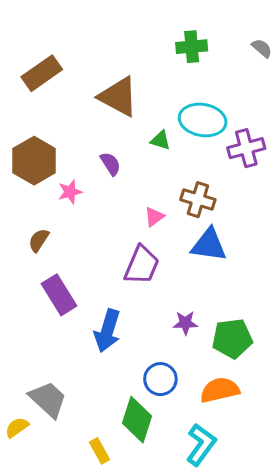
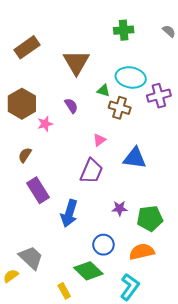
brown triangle: (118, 97) -> (76, 62), turned 32
brown cross: (198, 200) -> (120, 108), moved
green diamond: (137, 420) -> (88, 271), turned -64

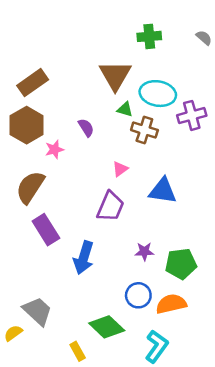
brown rectangle: (27, 47) -> (33, 83), moved
brown triangle: (76, 62) -> (115, 75), moved
brown semicircle: (25, 155) -> (30, 187), size x1.8
blue circle: (103, 245) -> (138, 295), moved

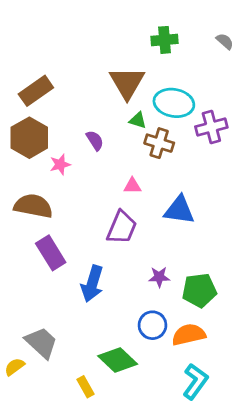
pink triangle: (120, 169) -> (132, 186), turned 35
brown semicircle: (30, 187) -> (33, 206), turned 68
cyan L-shape: (157, 346) -> (195, 381), moved

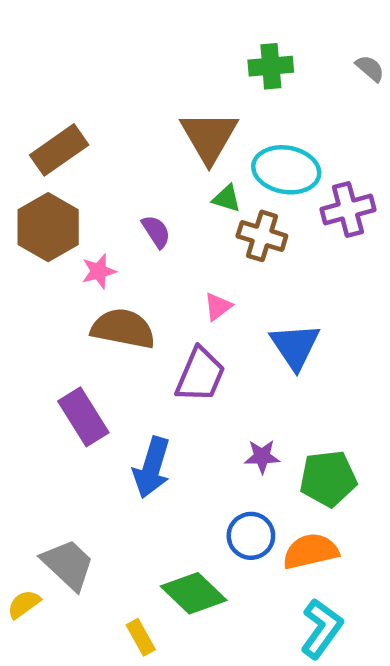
pink triangle: (132, 186) -> (218, 307), turned -36
brown semicircle: (33, 206) -> (123, 329), moved
blue triangle: (179, 210) -> (295, 346), turned 48

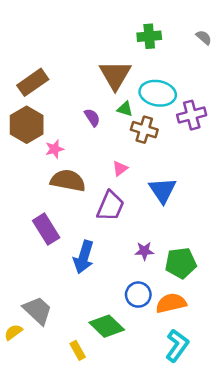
purple semicircle: (156, 232) -> (92, 117), moved

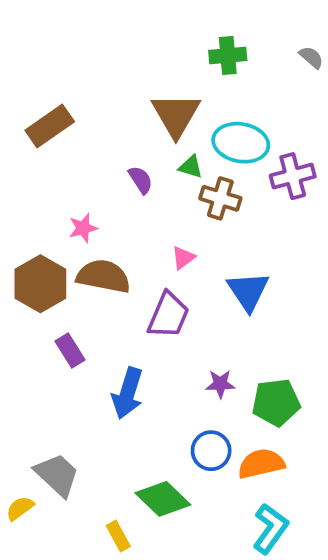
brown hexagon: (27, 125) -> (40, 284), moved
purple rectangle: (46, 229) -> (70, 350), size x0.7

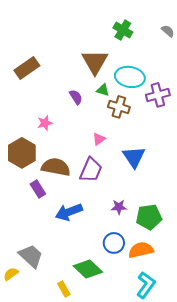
green cross: (228, 55) -> (123, 30), turned 36
brown semicircle: (103, 276) -> (56, 167), moved
blue arrow: (128, 393) -> (69, 212), turned 52

